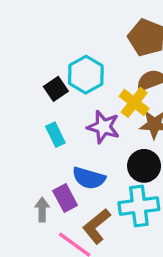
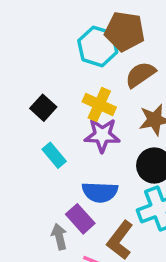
cyan hexagon: (86, 75) -> (98, 46), moved
yellow cross: (134, 102) -> (99, 105), moved

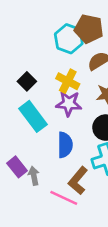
cyan rectangle: (54, 155) -> (33, 116), size x1.6
blue semicircle: (100, 192) -> (65, 145), turned -95
purple rectangle: (80, 219) -> (17, 167), moved

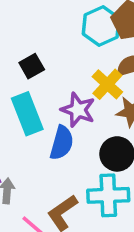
yellow cross: (68, 81) -> (107, 84), moved
blue semicircle: (65, 145) -> (62, 143), moved

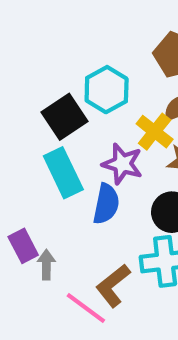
cyan hexagon: (101, 26) -> (107, 90), moved
black square: (32, 66) -> (64, 117), size x1.5

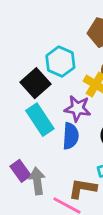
gray arrow: (46, 265) -> (37, 181), size x1.4
brown L-shape: (113, 286) -> (83, 189), turned 56

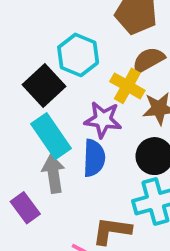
gray arrow: (37, 181) -> (53, 174), moved

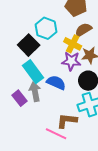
purple star: (103, 120) -> (71, 61), moved
blue semicircle: (94, 158) -> (56, 83), turned -66
purple rectangle: (25, 208) -> (19, 98), moved

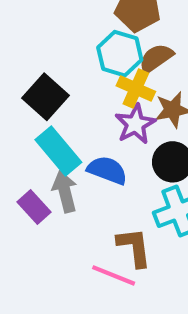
cyan hexagon: (46, 28) -> (120, 54), moved
purple star: (71, 61) -> (135, 124), turned -30
brown L-shape: (67, 121) -> (134, 247), turned 80

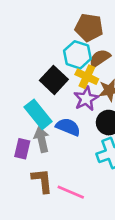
black square: (45, 97) -> (54, 80), moved
purple rectangle: (34, 207) -> (22, 149), turned 54
brown L-shape: (134, 247) -> (42, 181), moved

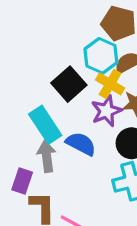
purple rectangle: (22, 149) -> (22, 181), moved

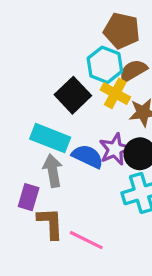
purple star: (106, 111) -> (115, 149), moved
cyan rectangle: (45, 125) -> (50, 138), turned -33

